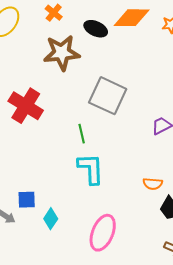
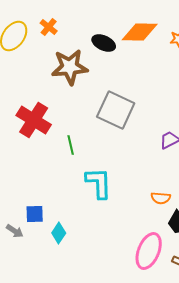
orange cross: (54, 13) -> (49, 27), moved
green line: (82, 134) -> (71, 145), moved
pink ellipse: (103, 233) -> (149, 251), moved

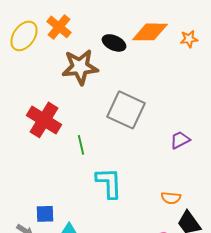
orange cross: (49, 27) -> (59, 27), size x1.4

